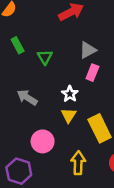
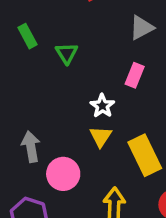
gray triangle: (88, 50) -> (141, 28), moved
gray arrow: (27, 97) -> (31, 147), moved, turned 48

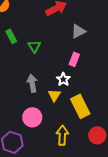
white star: (102, 106) -> (63, 79), moved
gray arrow: (31, 147) -> (32, 83), moved

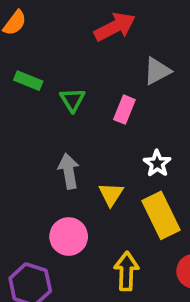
green rectangle: (11, 36) -> (28, 81), turned -40
pink rectangle: (74, 59) -> (124, 110), moved
white star: (63, 79) -> (157, 163), moved

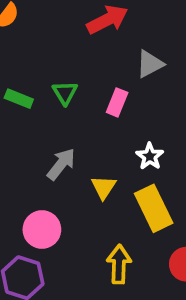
green rectangle: (28, 81) -> (19, 99), moved
gray arrow: (69, 171) -> (61, 164), turned 48
pink circle: (69, 237) -> (42, 230), moved

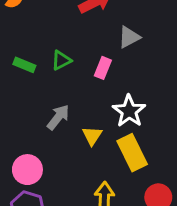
green triangle: (65, 93) -> (61, 60), turned 35
white star: (150, 156) -> (129, 111), size x1.5
pink circle: (42, 230) -> (27, 170), moved

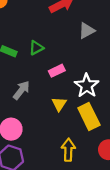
pink rectangle: (103, 68) -> (57, 71), moved, turned 42
gray arrow: (58, 117) -> (21, 90), moved

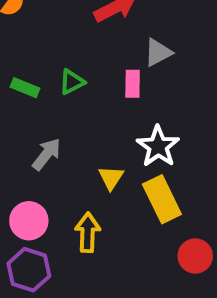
pink rectangle: (57, 71) -> (133, 84), moved, turned -63
yellow arrow: (68, 150) -> (88, 232), moved

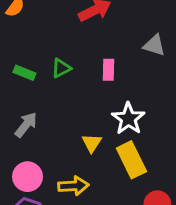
gray triangle: (158, 52) -> (154, 45), moved, turned 45
gray arrow: (46, 154) -> (26, 125), moved
yellow arrow: (88, 232) -> (73, 186), turned 84

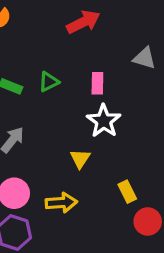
white star: (128, 119) -> (104, 121), moved
yellow rectangle: (131, 160) -> (127, 192), moved, size x0.6

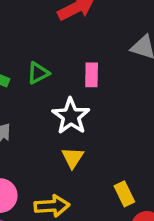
white star: (104, 121) -> (71, 116), moved

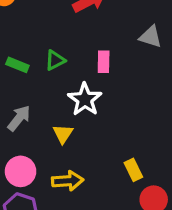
yellow triangle: (73, 158) -> (63, 134), moved

